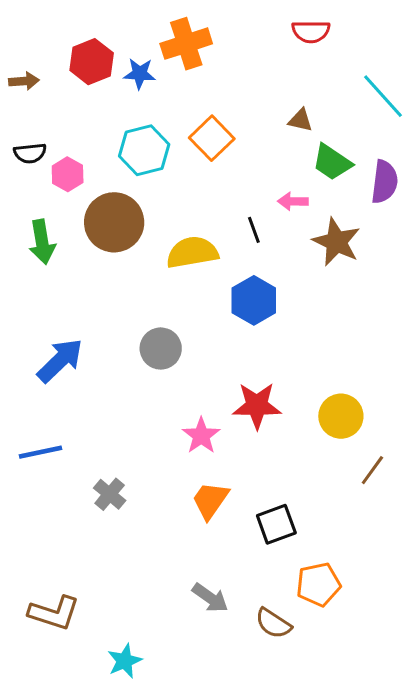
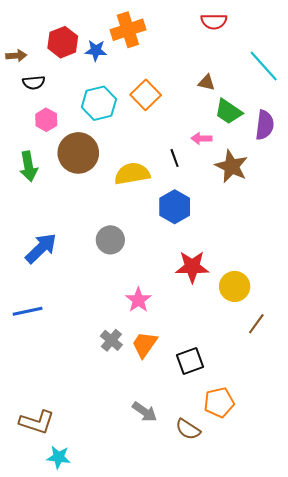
black semicircle: (30, 153) -> (34, 83), moved
red star: (257, 406) -> (192, 267), moved
gray cross: (110, 494) -> (111, 340), moved
cyan star: (125, 661) -> (59, 457), moved, turned 30

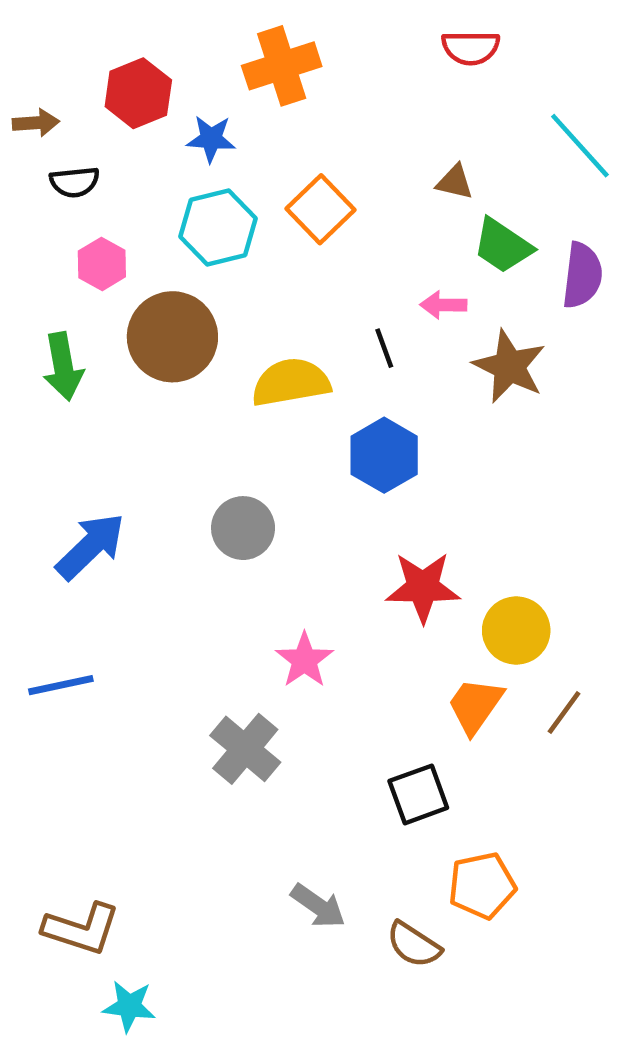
blue star: (96, 50) -> (211, 139), moved
gray cross: (111, 340) -> (245, 749), size x1.4
orange trapezoid: (145, 344) -> (475, 706), moved

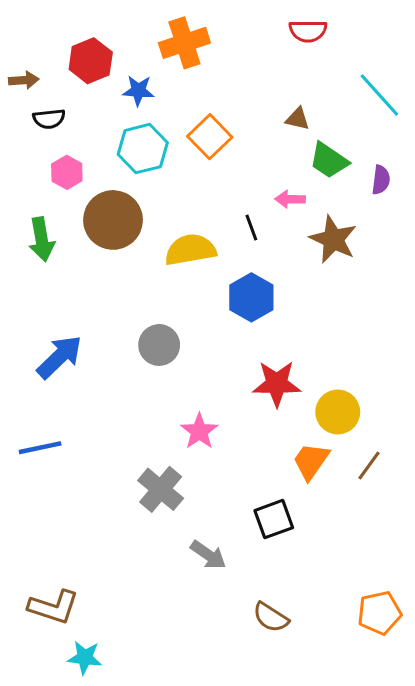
purple semicircle: (582, 275) -> (381, 180), size x0.7
orange pentagon: (482, 885) -> (379, 613), moved
gray arrow: (318, 906) -> (208, 555), moved

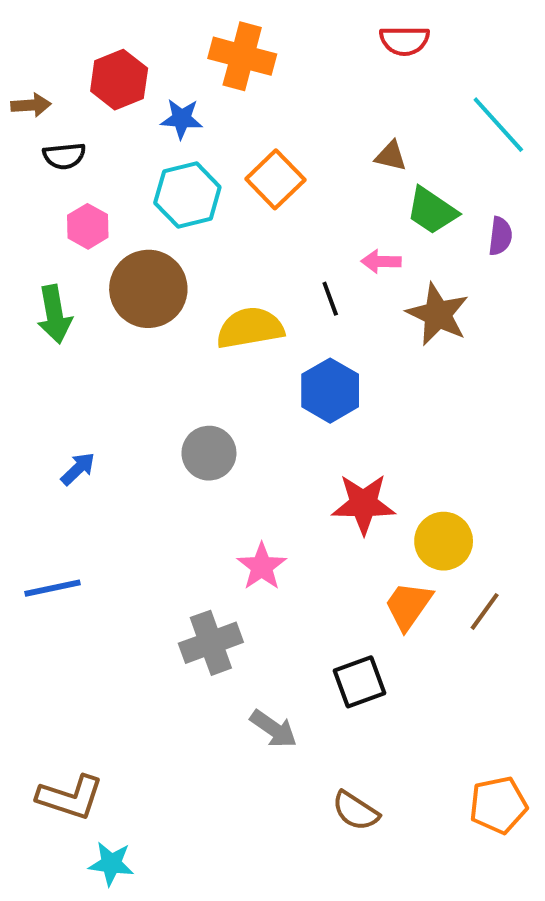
orange cross: (184, 43) -> (242, 56), turned 33
blue arrow: (59, 357) -> (78, 469), size x0.6
gray cross: (161, 489) -> (211, 643), turned 30

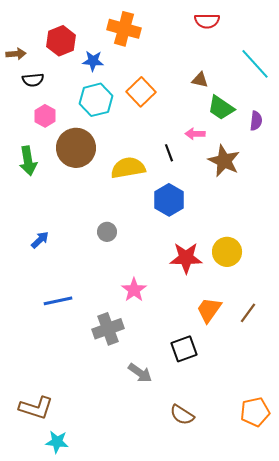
gray circle: (209, 453) -> (107, 232), size x0.7
yellow circle: (444, 541) -> (227, 252), moved
blue line: (53, 588) -> (58, 301), moved

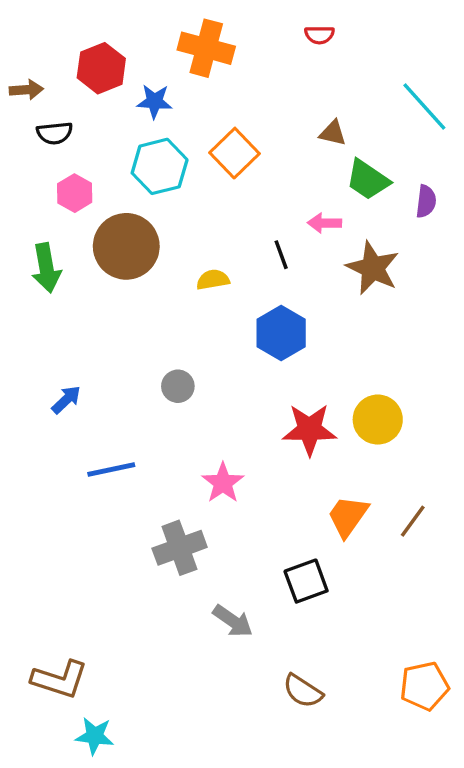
red semicircle: (207, 21) -> (319, 35), moved, size x0.7
yellow semicircle: (128, 168) -> (213, 280), size x0.6
blue line: (58, 301) -> (111, 470), moved

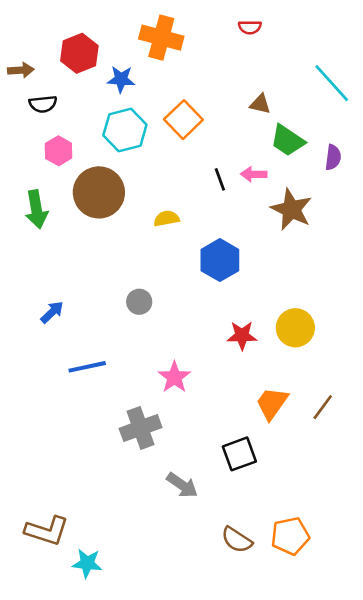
black line: (281, 255) -> (220, 179), moved
red star: (309, 430) -> (242, 336), size x0.7
orange pentagon: (424, 686) -> (290, 536), moved
cyan star: (95, 736) -> (87, 563), moved

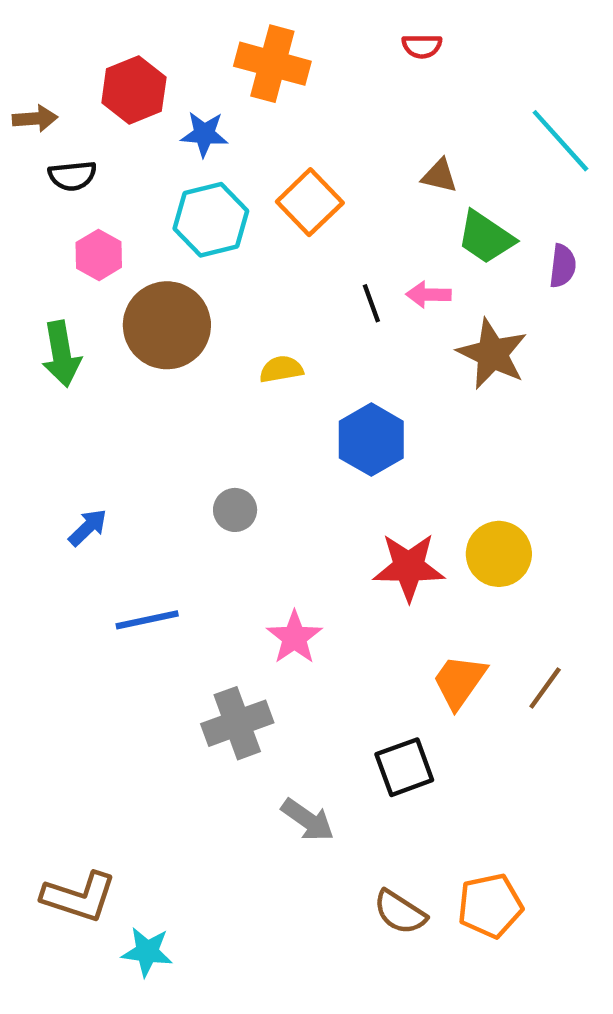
red star: (242, 336) -> (409, 567), size x1.4

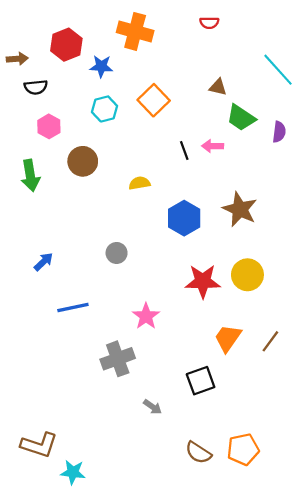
cyan hexagon: (211, 220) -> (105, 109), size x0.7
brown circle: (167, 325) -> (83, 161), size x0.7
brown star: (492, 354) -> (240, 209), moved
gray arrow: (308, 820) -> (153, 407), size x0.7

